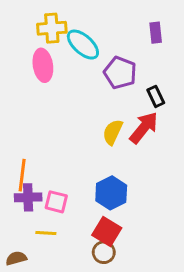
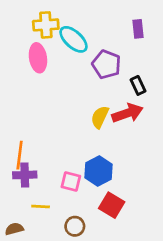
red arrow: (144, 128) -> (127, 113), turned 32
pink square: (56, 202) -> (71, 182), moved
red square: (107, 232) -> (112, 205), moved
brown circle: (104, 252) -> (75, 226), moved

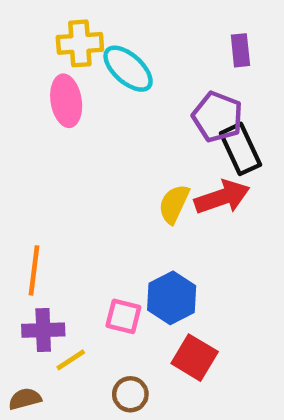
purple pentagon: (106, 64) -> (217, 117), moved
black rectangle: (138, 85) -> (240, 149), size x1.5
purple cross: (25, 175) -> (43, 330), moved
yellow line: (41, 207) -> (71, 360), turned -36

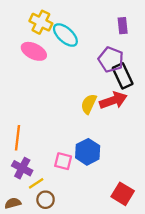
yellow cross: (80, 43) -> (41, 22), turned 30
pink ellipse: (66, 101) -> (34, 51), turned -55
purple cross: (43, 330) -> (22, 168), turned 30
red square: (195, 358) -> (123, 194), moved
brown circle: (130, 394) -> (46, 200), moved

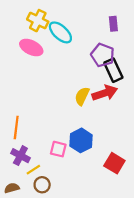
red square: (123, 194) -> (114, 163), moved

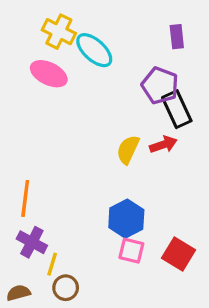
red arrow: (105, 93) -> (163, 144), size x0.7
pink square: (58, 149) -> (131, 251), moved
yellow line: (33, 170) -> (52, 264), turned -40

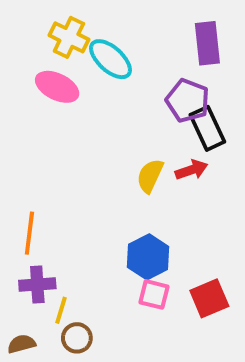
purple rectangle: (177, 37) -> (207, 43), size x1.5
purple cross: (32, 242) -> (37, 285), turned -32
red square: (179, 254) -> (209, 298), turned 36

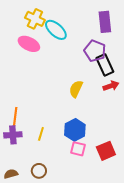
red arrow: (192, 170) -> (111, 86), moved
purple cross: (37, 285) -> (13, 135), moved
yellow line: (61, 310) -> (41, 134), moved

